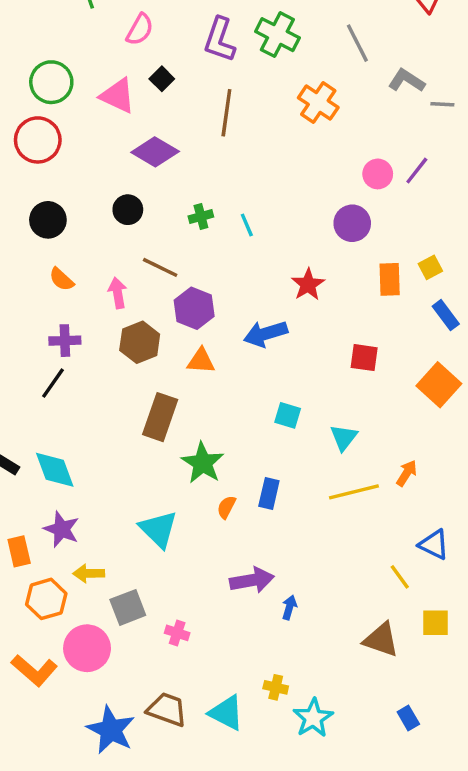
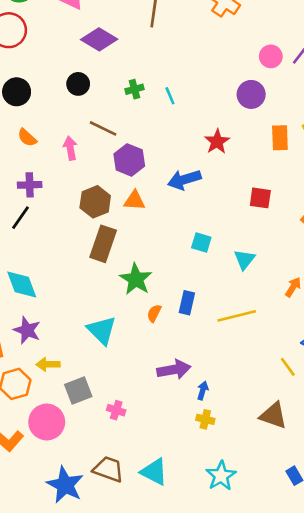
brown hexagon: (140, 342) -> (95, 202), moved
yellow line: (354, 492) -> (237, 316), moved
yellow cross: (276, 687) -> (205, 419), moved

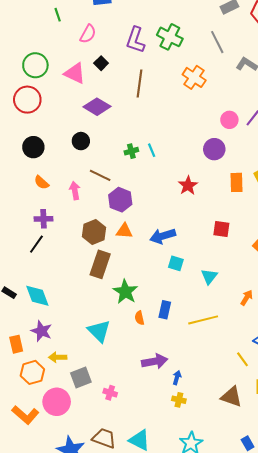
green cross: (135, 89) -> (131, 151), moved
blue arrow: (184, 180) -> (163, 236), moved
orange semicircle: (154, 313) -> (139, 318), turned -40

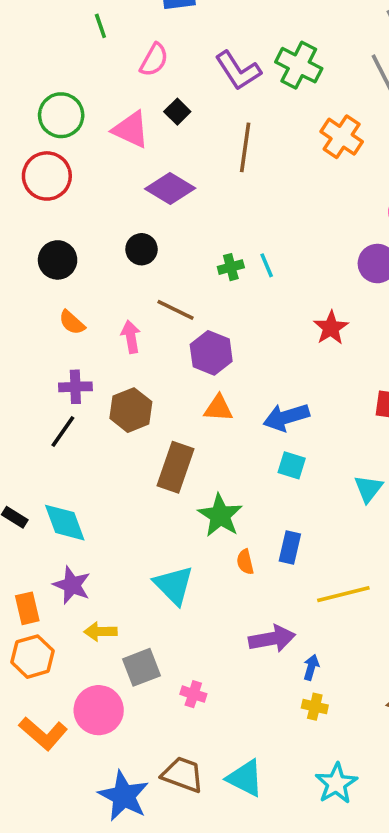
purple L-shape: (135, 40) -> (238, 71), turned -52
brown hexagon: (94, 232) -> (131, 410), moved
cyan square: (176, 263) -> (292, 465), moved
yellow line: (203, 320) -> (343, 594), moved
orange hexagon: (32, 372) -> (33, 657), moved

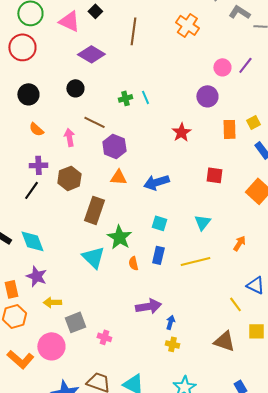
cyan square: (292, 465) -> (159, 223), moved
cyan triangle: (174, 585) -> (93, 257), moved
yellow line: (343, 594) -> (195, 261), moved

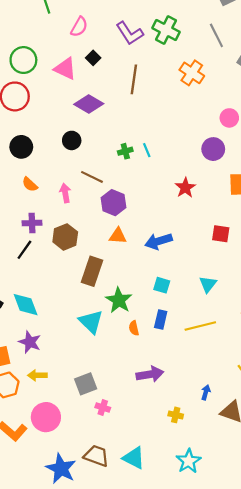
yellow arrow: (52, 302) -> (37, 375), moved
gray square: (75, 322) -> (86, 384), moved
blue arrow: (170, 322) -> (206, 392), moved

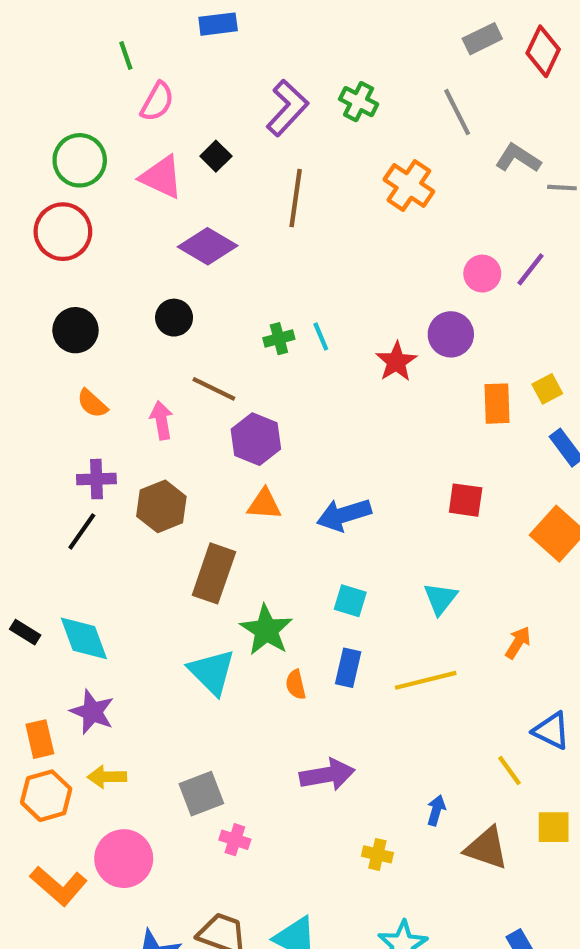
pink semicircle: (79, 27) -> (157, 102), moved
green cross: (166, 30) -> (359, 102), size x0.7
purple L-shape: (130, 33) -> (287, 108), turned -104
red star: (185, 188) -> (396, 362), moved

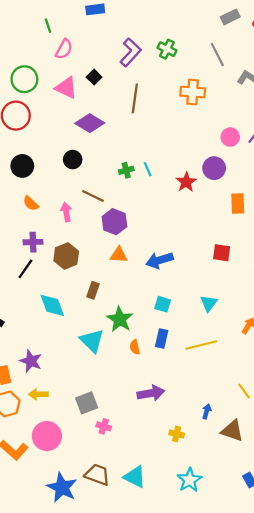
orange cross: (409, 185) -> (193, 92), turned -30
brown rectangle: (214, 573) -> (93, 290), size x0.6
cyan diamond: (84, 638) -> (52, 305), moved

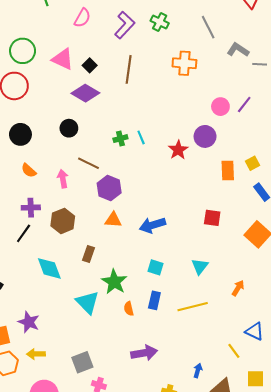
pink semicircle: (64, 49) -> (82, 18), moved
black square: (94, 77) -> (90, 65), moved

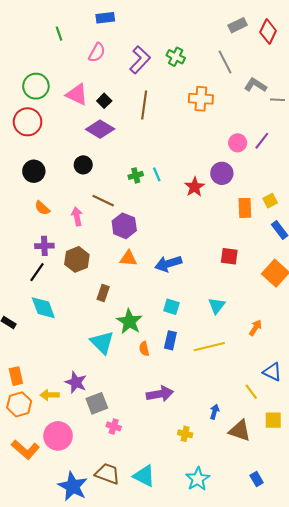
cyan diamond: (49, 268) -> (43, 308), moved
purple star: (29, 322) -> (76, 382), moved

